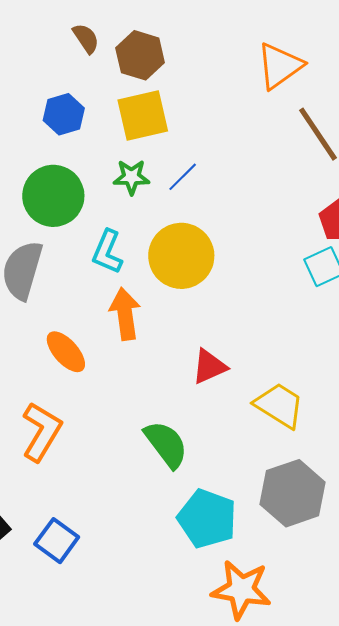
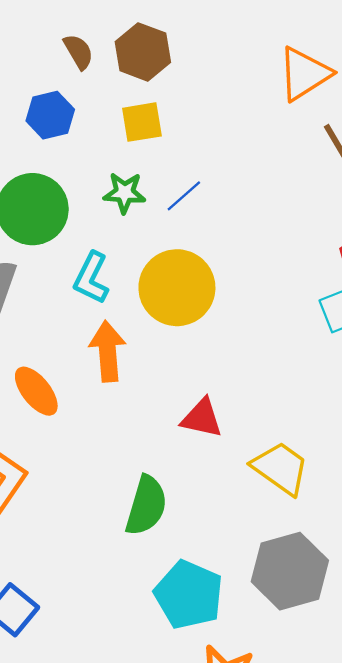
brown semicircle: (86, 38) -> (79, 52), moved
yellow square: (143, 116) -> (142, 122), size x0.7
red triangle: (209, 367) -> (202, 418), turned 33
green semicircle: (166, 444) -> (146, 506), turned 50

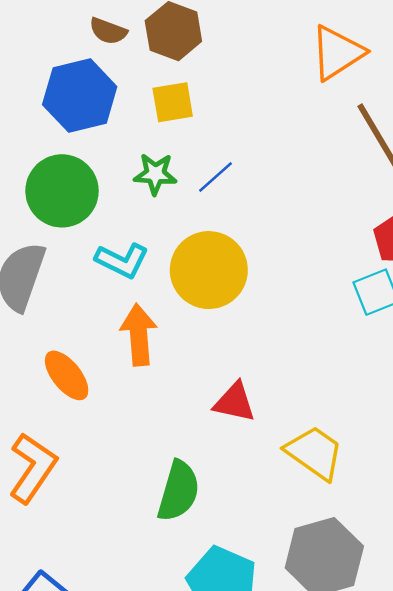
brown semicircle: (79, 52) -> (108, 31), turned 141
blue hexagon: (50, 115) -> (80, 96), size x1.5
cyan L-shape: (91, 278) -> (122, 260), turned -90

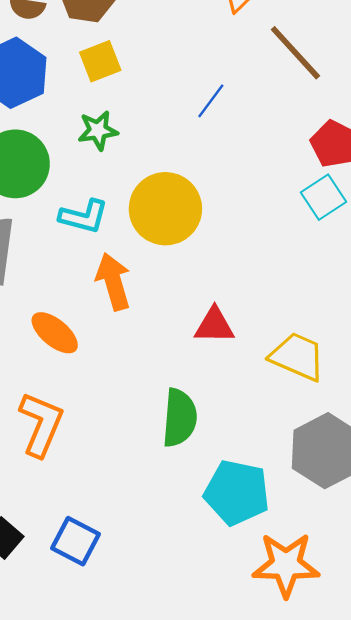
blue line: (215, 177) -> (211, 101), moved

